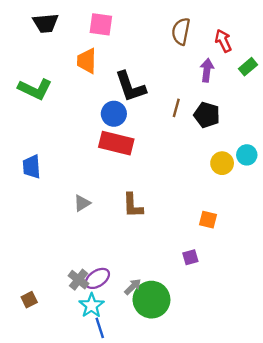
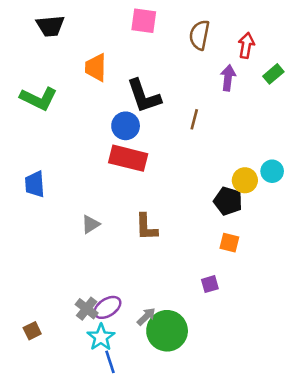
pink square: (101, 24) -> (144, 21), moved
red arrow: (223, 41) -> (246, 45), turned 35
black pentagon: (207, 115) -> (228, 201), moved

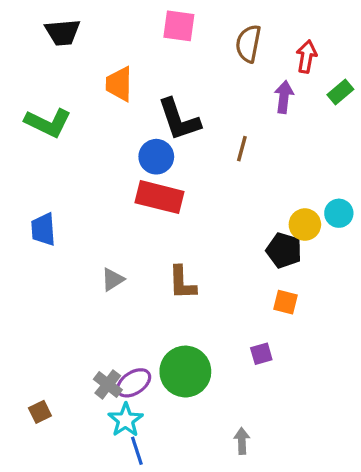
gray arrow: (146, 316) -> (242, 441), moved, turned -48
green circle: (167, 331) -> (185, 372), moved

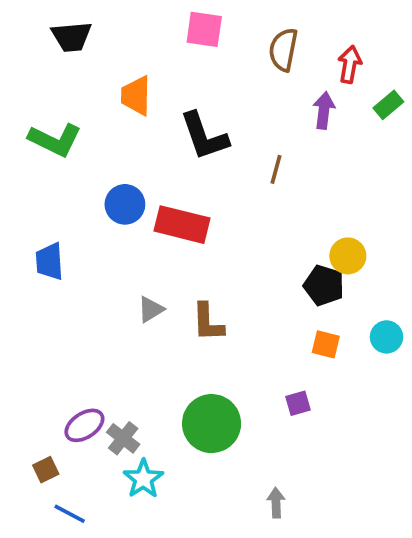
blue circle: (156, 157) -> (125, 204), moved
cyan circle: (339, 213) -> (387, 337), moved
gray triangle: (113, 279) -> (151, 309), moved
purple ellipse: (134, 383) -> (84, 425), moved
blue line: (137, 451) -> (70, 514), moved, turned -44

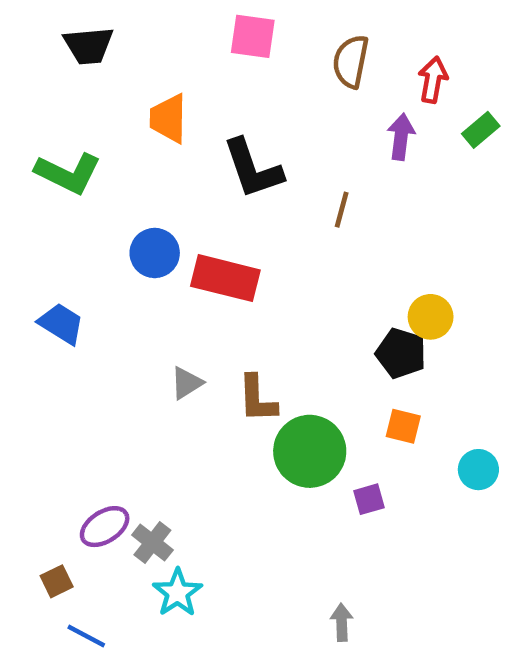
blue trapezoid: (49, 261) -> (61, 324), turned 126
cyan circle: (387, 337) -> (478, 470), moved
green circle: (212, 424) -> (310, 451), moved

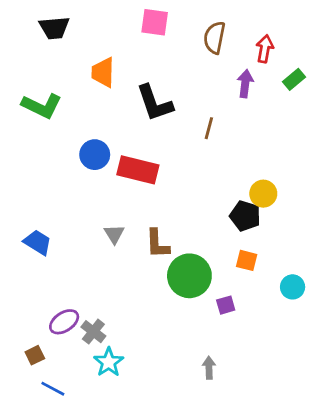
blue trapezoid: (61, 324) -> (38, 242), moved
gray triangle: (187, 383) -> (114, 234), turned -30
gray arrow: (342, 622) -> (209, 368), moved

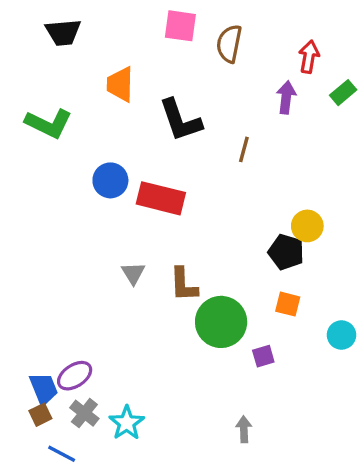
brown semicircle: (215, 38) -> (229, 44), moved
blue trapezoid: (38, 242) -> (44, 389), moved, turned 36
gray cross: (93, 332) -> (84, 413), moved

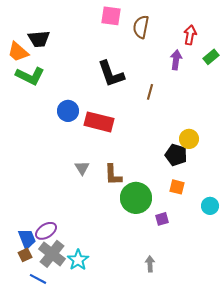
black trapezoid: (63, 32) -> (39, 39), moved
orange trapezoid: (120, 84) -> (18, 52), moved, turned -50
gray cross: (84, 413) -> (52, 254), size x1.5

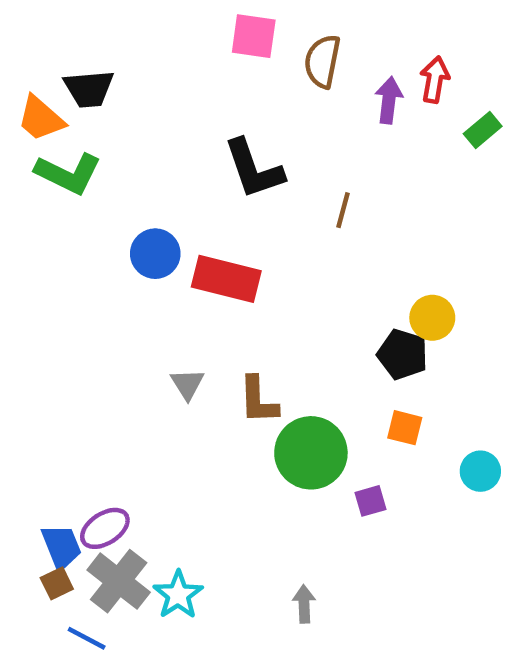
purple arrow: (176, 60) -> (389, 100), moved
gray arrow: (150, 264) -> (304, 604), moved

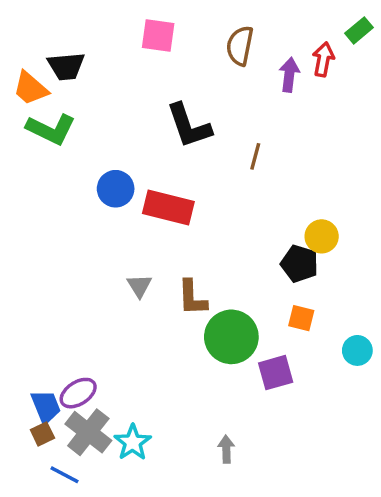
pink square: (254, 36) -> (158, 36), moved
green rectangle: (483, 130) -> (359, 30), moved
purple square: (370, 501) -> (276, 373), size x1.5

